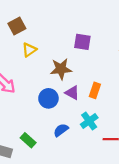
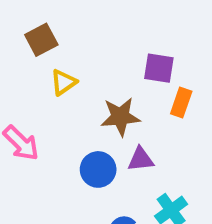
orange rectangle: (95, 90) -> (181, 103), moved
purple triangle: (72, 93) -> (141, 159), turned -35

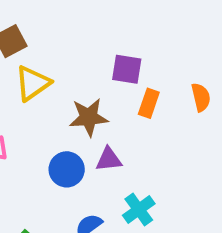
yellow triangle: (64, 82) -> (33, 83), size x1.4

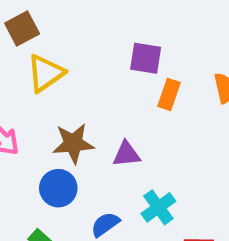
brown star: (89, 117) -> (73, 143), moved
blue circle: (67, 169) -> (58, 188), moved

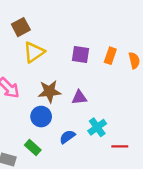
purple square: (146, 58) -> (80, 54), moved
orange rectangle: (169, 94) -> (110, 56), moved

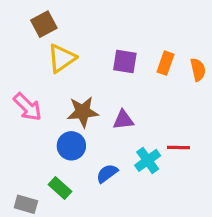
red line: (120, 146) -> (178, 147), moved

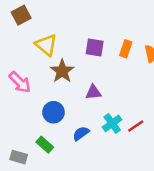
brown square: (44, 24) -> (21, 15), moved
yellow triangle: (62, 58) -> (46, 45), turned -45
brown star: (83, 112) -> (62, 71), moved, turned -30
red line: (178, 147) -> (136, 126), moved, turned -35

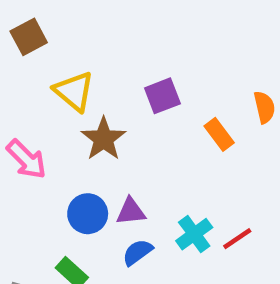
purple square: (95, 47) -> (162, 96), turned -30
orange rectangle: (126, 49) -> (219, 134), moved, turned -56
purple triangle: (93, 92) -> (131, 211), moved

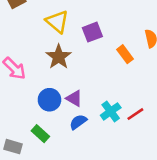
yellow triangle: (74, 91) -> (57, 22), moved
purple triangle: (131, 211) -> (74, 98), turned 36

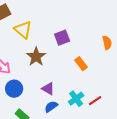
yellow triangle: (57, 22) -> (23, 30), moved
orange rectangle: (125, 54) -> (81, 64), moved
blue circle: (49, 100) -> (14, 89), moved

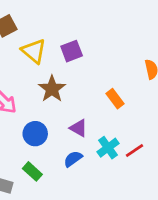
purple square: (62, 38) -> (72, 51), moved
blue circle: (14, 89) -> (35, 134), moved
purple triangle: (48, 89) -> (79, 128), moved

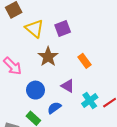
orange rectangle: (115, 99) -> (85, 61), moved
blue semicircle: (73, 159) -> (54, 108), moved

